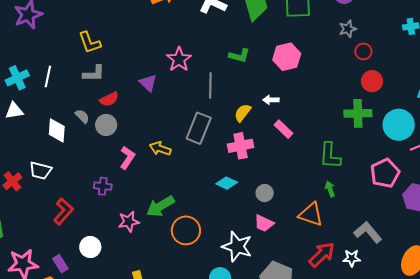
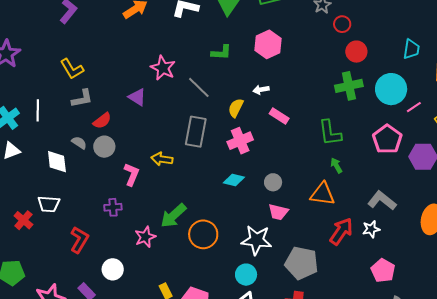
gray line: (210, 85) -> (199, 87), turned -35

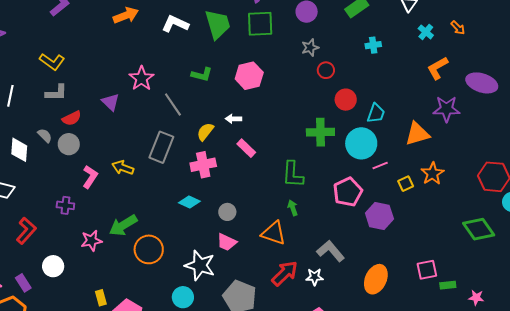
cyan trapezoid: (411, 49) -> (376, 113), moved
red circle: (356, 52) -> (346, 100), moved
yellow L-shape: (72, 69) -> (52, 62), turned -35

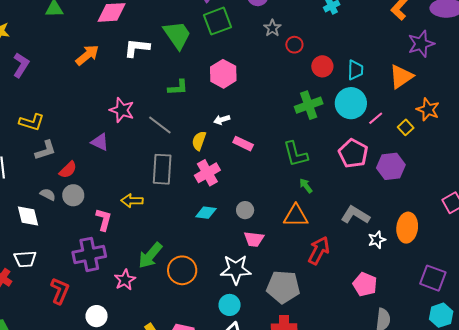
purple cross: (65, 205) -> (89, 254), size x1.8
white star: (315, 277) -> (377, 240), moved

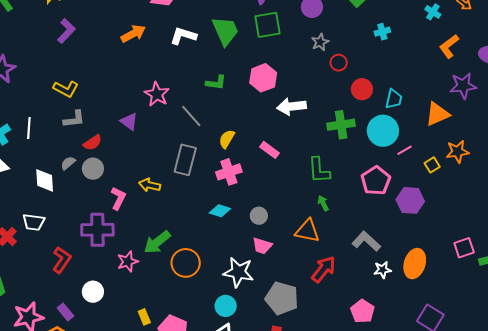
orange star: (428, 110) -> (457, 152), turned 30
white arrow: (222, 120) -> (292, 106), moved, size x1.8
gray semicircle: (48, 194) -> (68, 163), turned -77

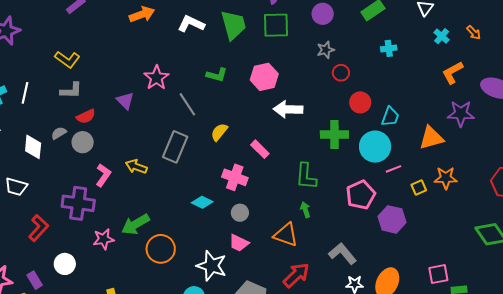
pink cross: (229, 172) -> (235, 177), moved, turned 30

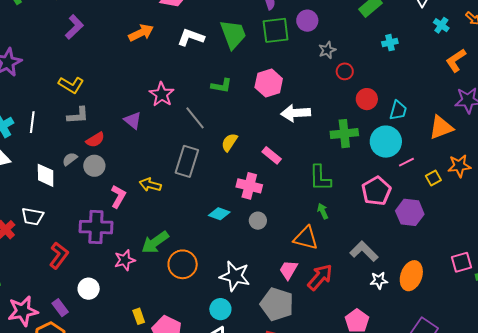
purple circle: (323, 14) -> (307, 21), moved
pink trapezoid: (239, 243) -> (288, 270), moved, turned 100

